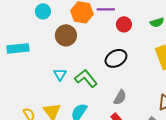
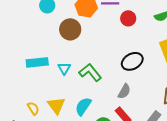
cyan rectangle: (18, 48) -> (37, 62), moved
black ellipse: (116, 58) -> (132, 61), moved

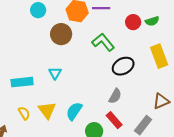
red circle: (128, 18) -> (133, 22), moved
cyan rectangle: (37, 62) -> (22, 82), moved
green L-shape: (90, 72) -> (103, 42), moved

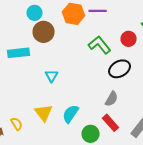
red circle: (133, 22) -> (129, 39), moved
brown circle: (61, 34) -> (44, 32), moved
cyan rectangle: (22, 82) -> (19, 53), moved
yellow semicircle: (24, 113) -> (17, 124), moved

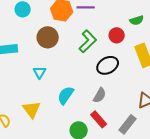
brown circle: (44, 32) -> (48, 37), moved
green L-shape: (100, 45) -> (88, 41), turned 85
cyan semicircle: (71, 114) -> (66, 95), moved

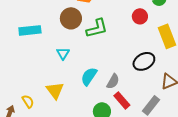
green L-shape: (88, 41) -> (97, 28), moved, turned 30
black ellipse: (108, 65) -> (144, 61), moved
gray semicircle: (100, 95) -> (113, 81), moved

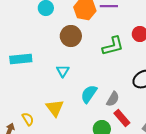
green L-shape: (97, 28) -> (113, 46), moved
cyan rectangle: (30, 30) -> (21, 59), moved

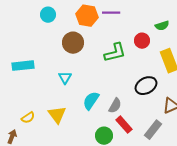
yellow semicircle: (28, 119) -> (28, 118), moved, turned 88

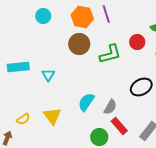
purple line: (111, 13) -> (106, 14), turned 72
brown circle: (73, 43) -> (79, 44), moved
cyan triangle: (65, 78) -> (48, 75), moved

